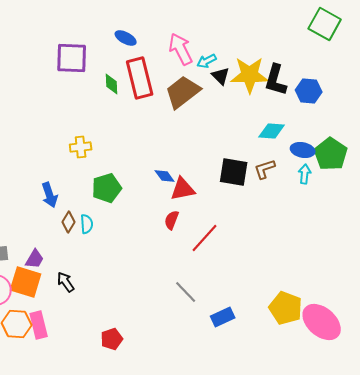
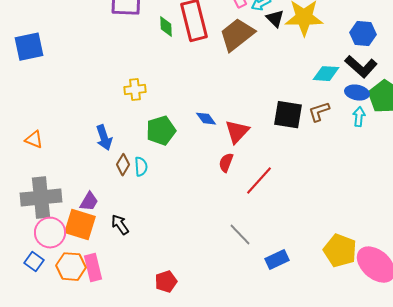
black L-shape: (276, 80) -> (361, 67), moved, turned -64
blue diamond: (165, 176) -> (206, 119), moved
red triangle: (183, 189) -> (237, 132), turned -36

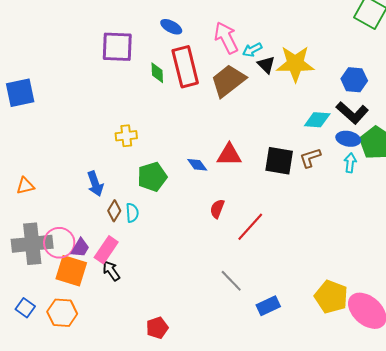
red triangle: (237, 132) -> (229, 155), moved, turned 48
orange triangle: (34, 140) -> (25, 186), turned -36
pink circle: (50, 233) -> (59, 243), moved
pink rectangle: (93, 268) -> (106, 250), moved, turned 48

